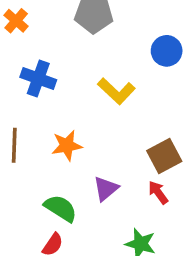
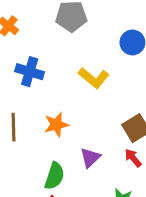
green semicircle: (61, 208) -> (54, 176), turned 80

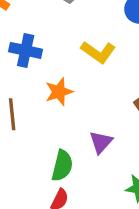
orange star: (56, 125) -> (59, 92), moved

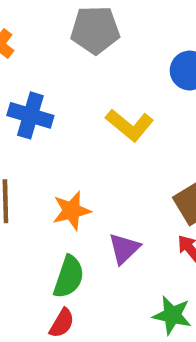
orange star: (59, 92) -> (72, 211), moved

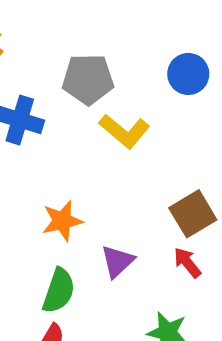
gray pentagon: (95, 30) -> (88, 79), moved

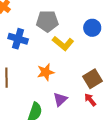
blue circle: (188, 74) -> (92, 28), moved
orange star: (62, 221) -> (46, 72), moved

